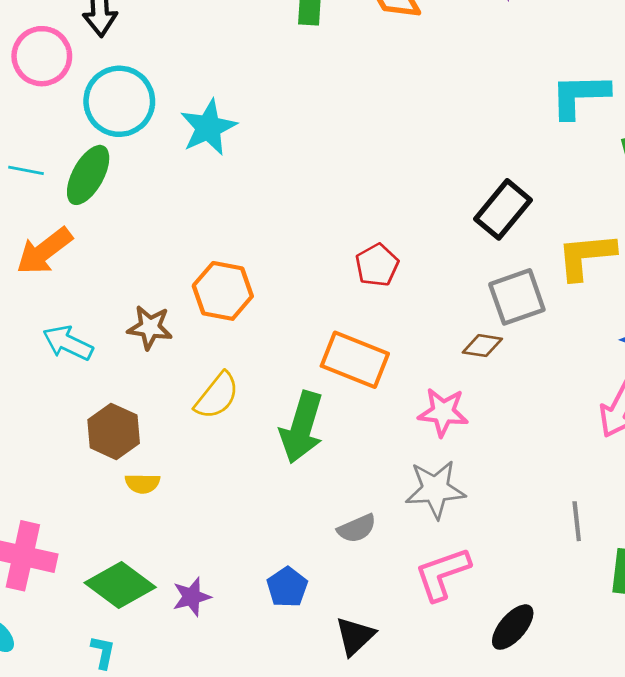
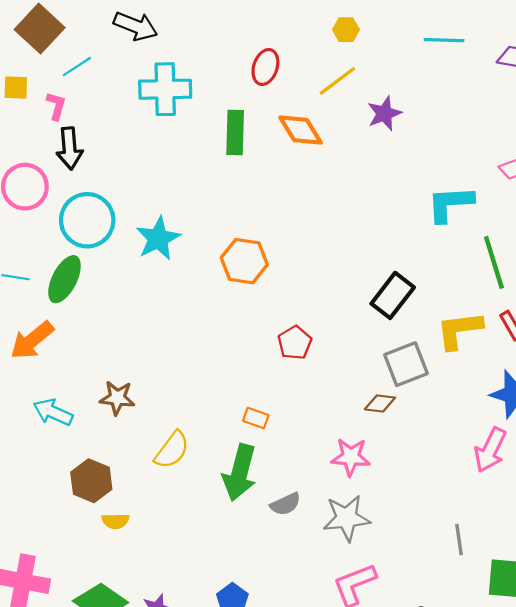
orange hexagon: (223, 291) -> (244, 261), moved
orange rectangle: (355, 360) -> (256, 418), moved, size x0.5
gray semicircle: (357, 528) -> (285, 504), moved

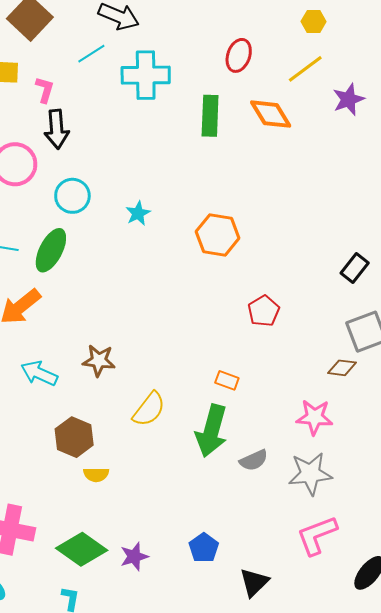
cyan line: (77, 67) -> (91, 54), moved
cyan circle: (87, 220) -> (72, 196), size x0.7
cyan star: (158, 239) -> (138, 213), size x0.6
black rectangle: (393, 295) -> (355, 268), size x0.7

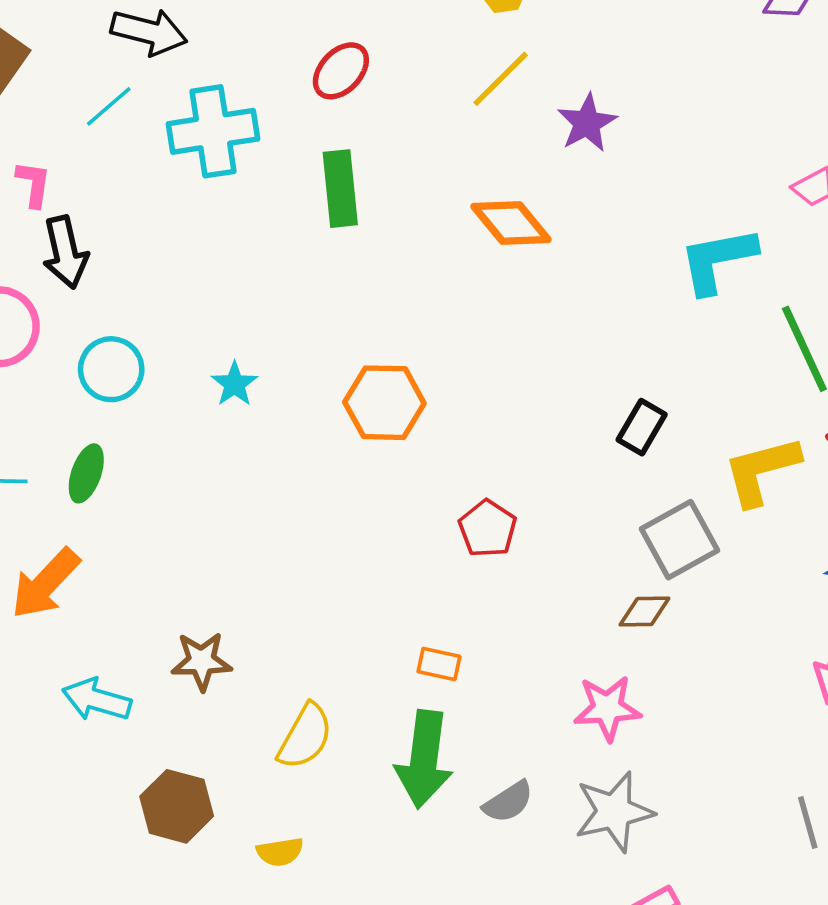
red ellipse: (239, 55) -> (341, 71), moved, turned 32
orange diamond: (271, 114) -> (511, 223), moved
green ellipse: (51, 250) -> (86, 473), size x0.7
yellow semicircle: (96, 475) -> (280, 852), moved

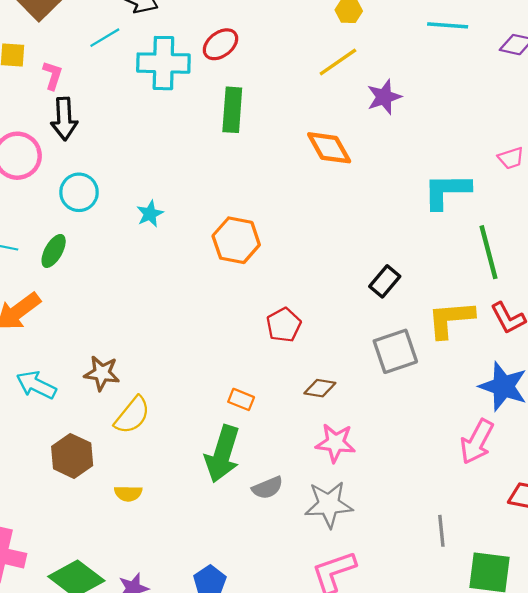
red ellipse: (341, 71) -> (220, 44), moved
brown diamond: (645, 612) -> (320, 388), moved
yellow semicircle: (305, 736) -> (132, 415), moved

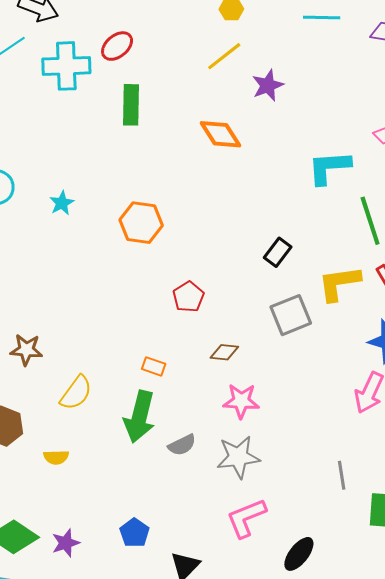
yellow semicircle: (132, 415) -> (76, 393), moved

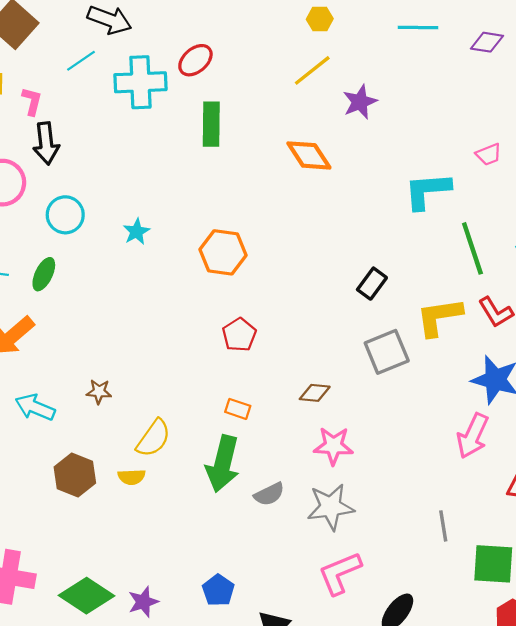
red pentagon: (188, 297) -> (239, 335), moved
brown star: (26, 350) -> (99, 392), size x0.7
yellow semicircle: (56, 457) -> (132, 477), moved

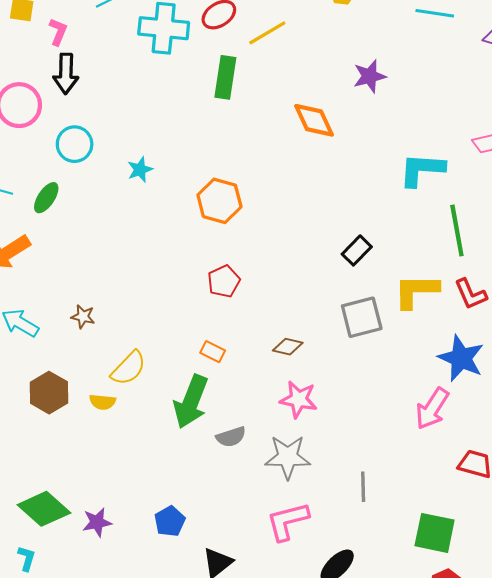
yellow line: (312, 70) -> (267, 33), moved
gray line: (443, 526) -> (363, 487), moved

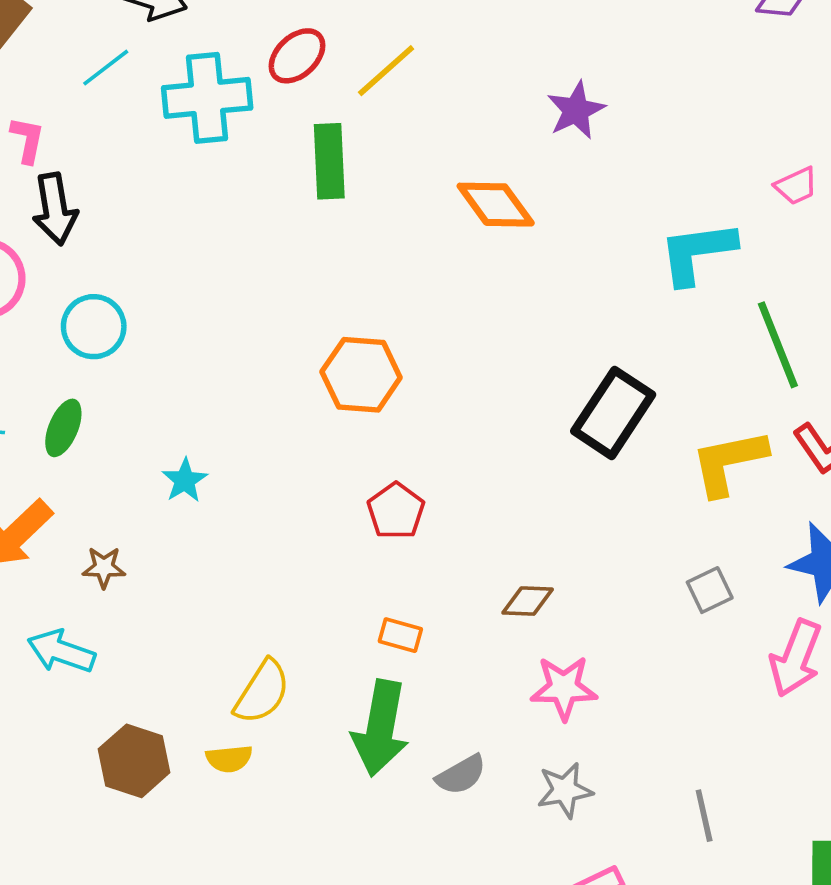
cyan star: (140, 170) -> (185, 480), moved
black rectangle: (357, 250) -> (613, 413), size x1.6
brown star: (83, 317) -> (104, 567), moved
gray square: (362, 317) -> (710, 590), moved, size x0.6
gray star: (288, 457) -> (565, 790), size x0.7

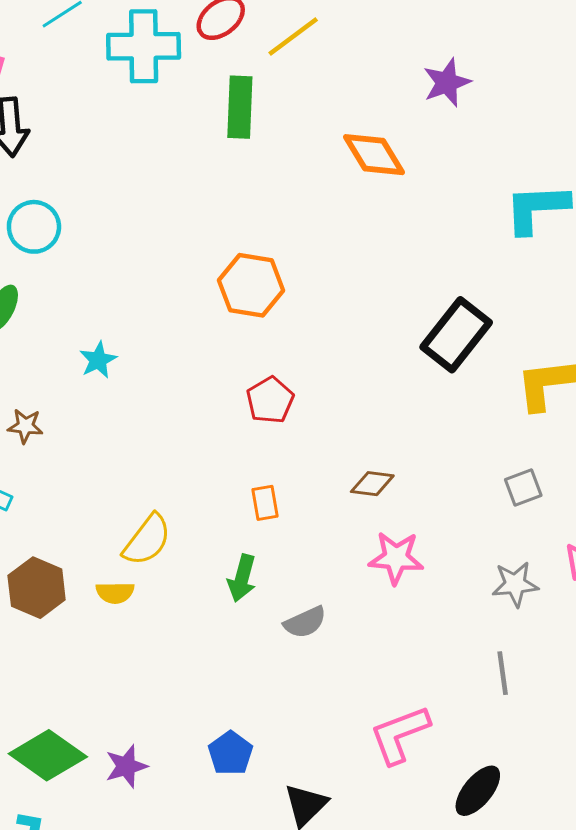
orange rectangle: (400, 635) -> (265, 503), turned 60
green arrow: (380, 728) -> (242, 578), size x0.6
gray star: (565, 790) -> (515, 584), moved

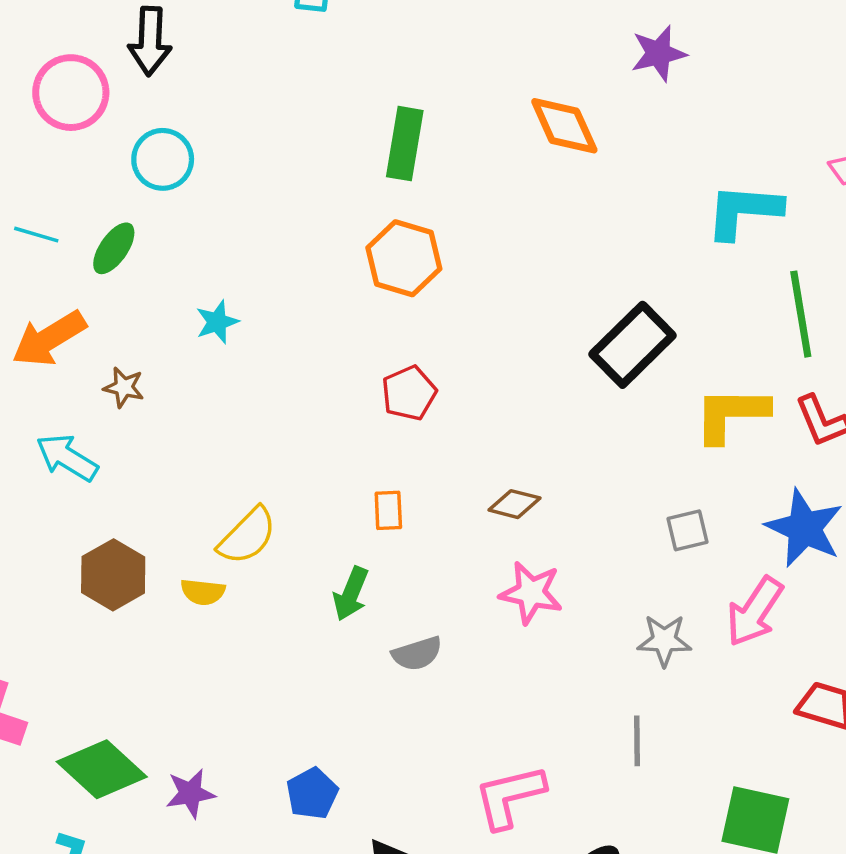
green rectangle: (240, 107) -> (405, 144), moved

